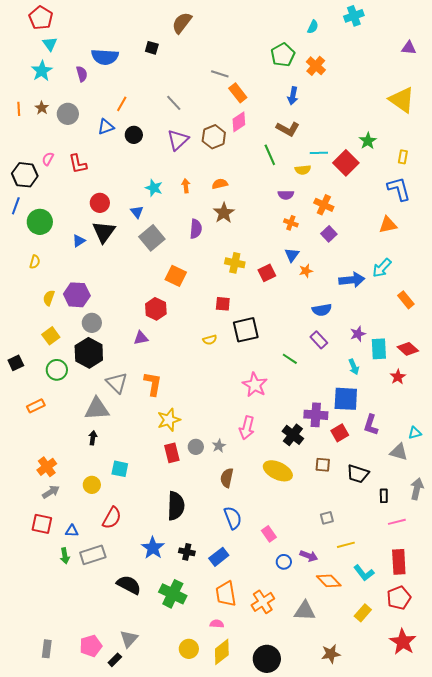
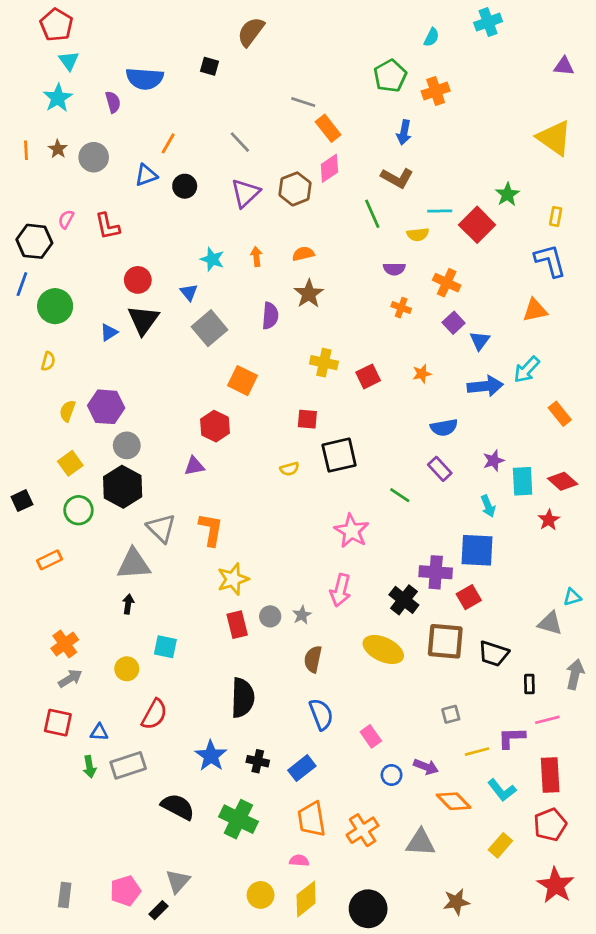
orange cross: (316, 66) -> (436, 91), turned 30
blue triangle: (292, 255) -> (480, 341), moved
purple L-shape: (371, 425) -> (511, 738), moved, turned 70
brown square: (323, 465) -> (445, 641), size x1.8

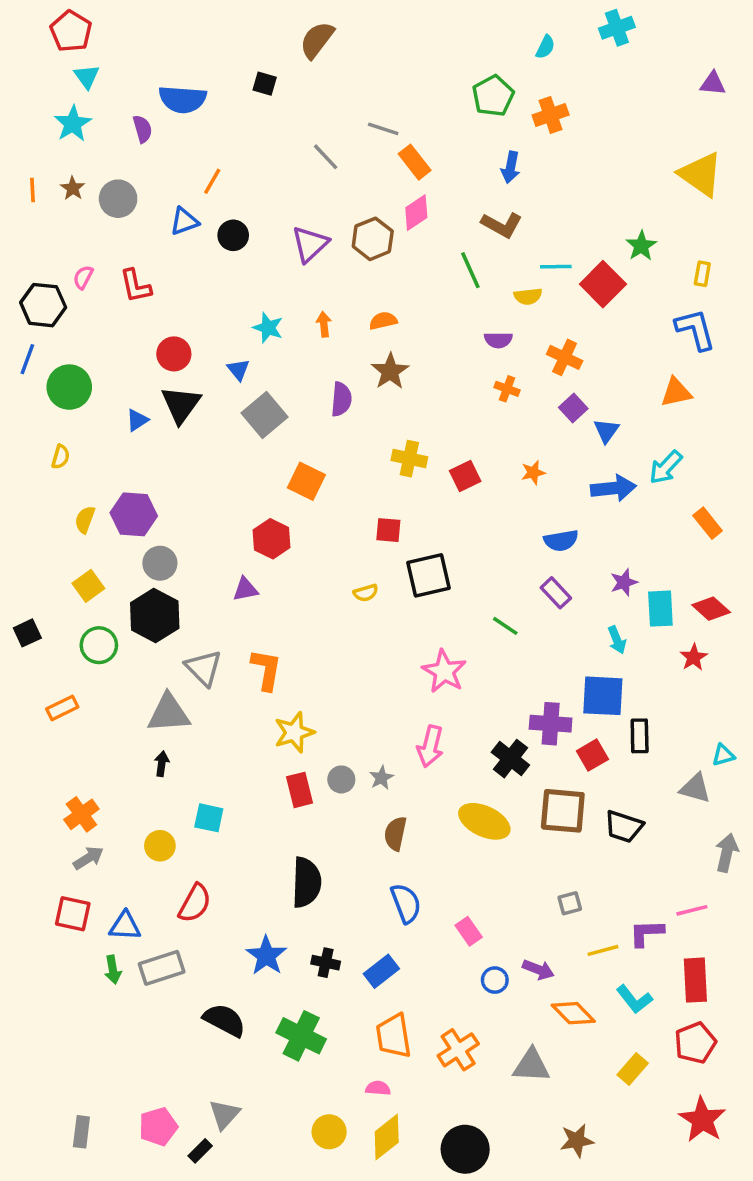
gray line: (240, 142) -> (326, 157), moved
black rectangle: (529, 684) -> (640, 736), moved, size x1.4
blue triangle: (99, 732) -> (125, 926), size x1.4

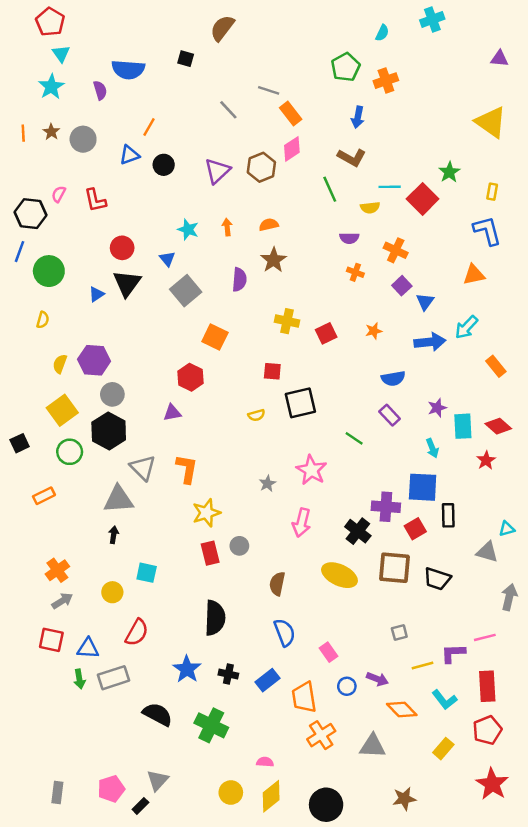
yellow square: (88, 586) -> (62, 410), size x1.4
gray star: (381, 778) -> (267, 484), moved
orange trapezoid: (394, 1036) -> (304, 697), moved

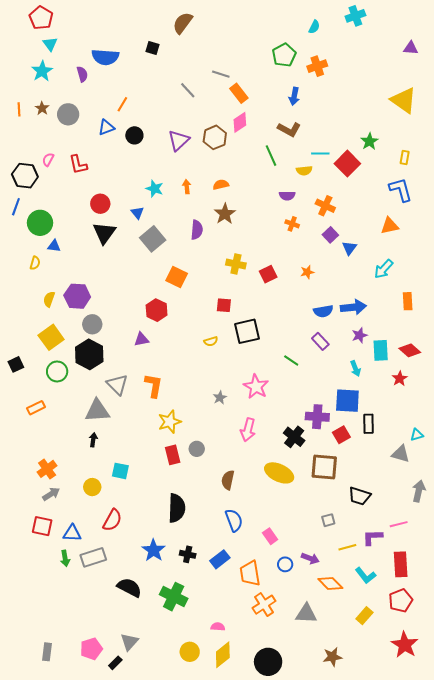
blue triangle: (96, 294) -> (54, 246), moved, turned 40
blue arrow: (430, 342) -> (353, 307), moved
orange rectangle: (496, 366) -> (408, 301), turned 36
black trapezoid: (437, 579) -> (359, 496), moved

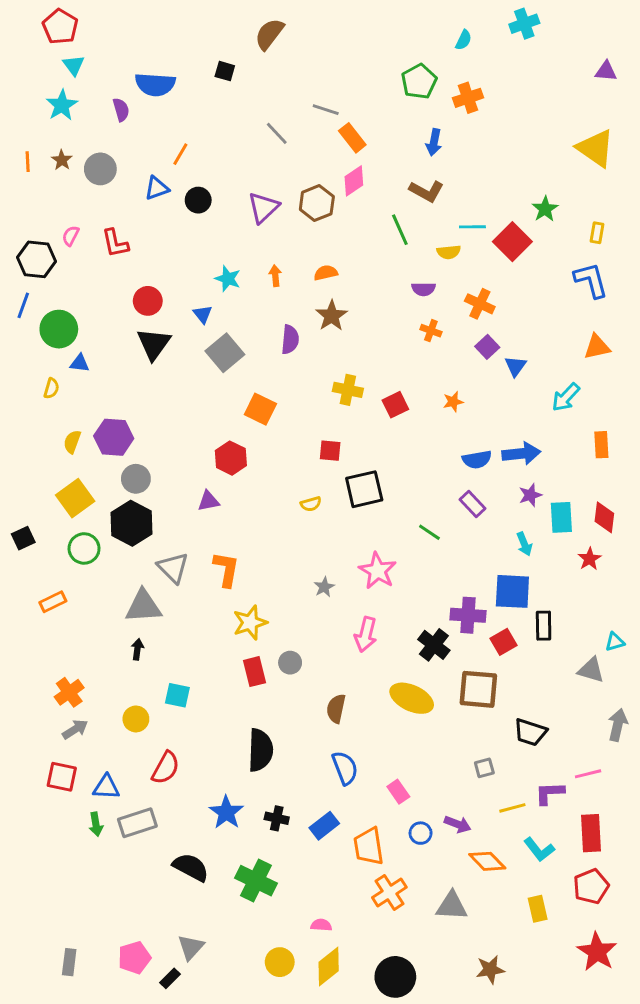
orange triangle: (390, 226) -> (597, 347), moved
red diamond: (410, 350) -> (604, 517), turned 55
yellow rectangle: (364, 616) -> (538, 909), turned -54

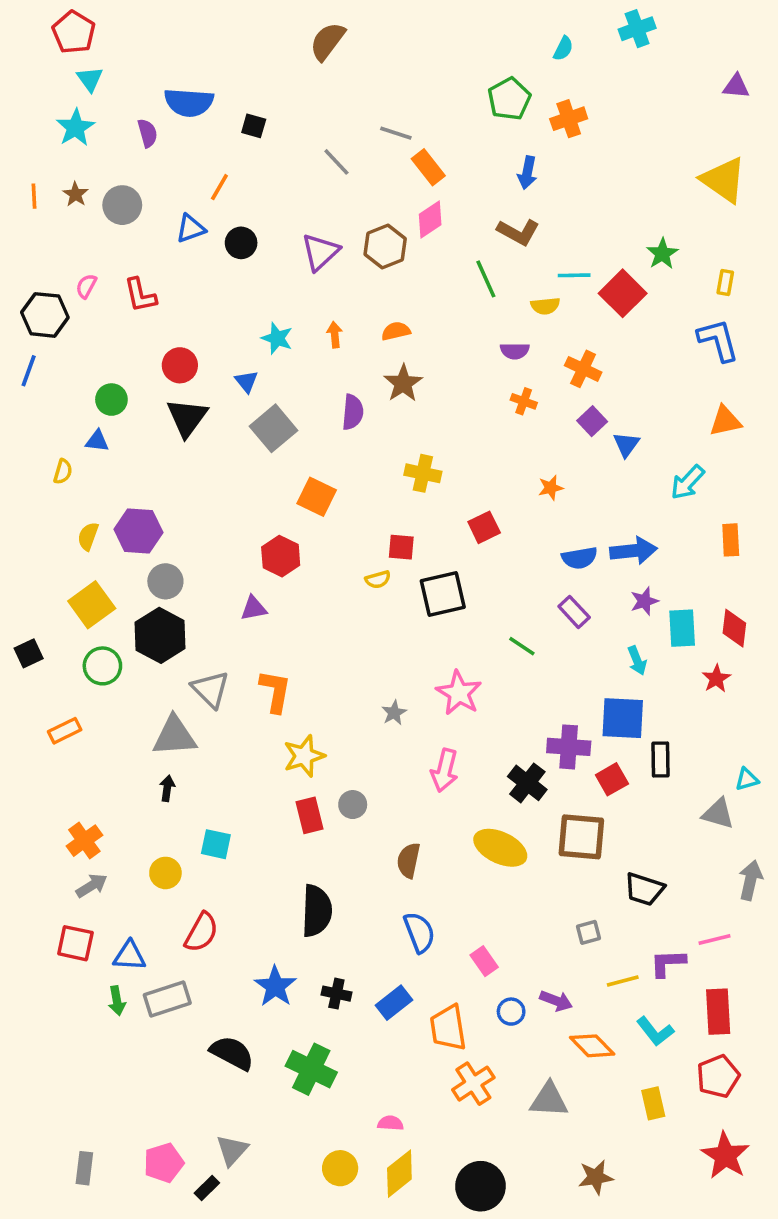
black square: (225, 71) -> (254, 126), moved
green circle: (59, 329) -> (111, 400), moved, size x0.7
red square: (395, 405) -> (484, 527), moved
yellow semicircle: (311, 504) -> (378, 580), moved

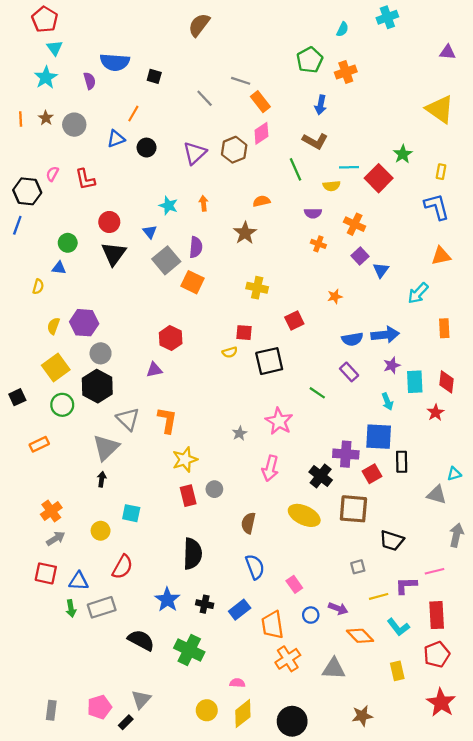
orange semicircle: (396, 331) -> (261, 201), moved
purple semicircle: (353, 412) -> (196, 247), moved
orange square: (317, 497) -> (193, 282), moved
gray triangle: (174, 736) -> (106, 448), turned -40

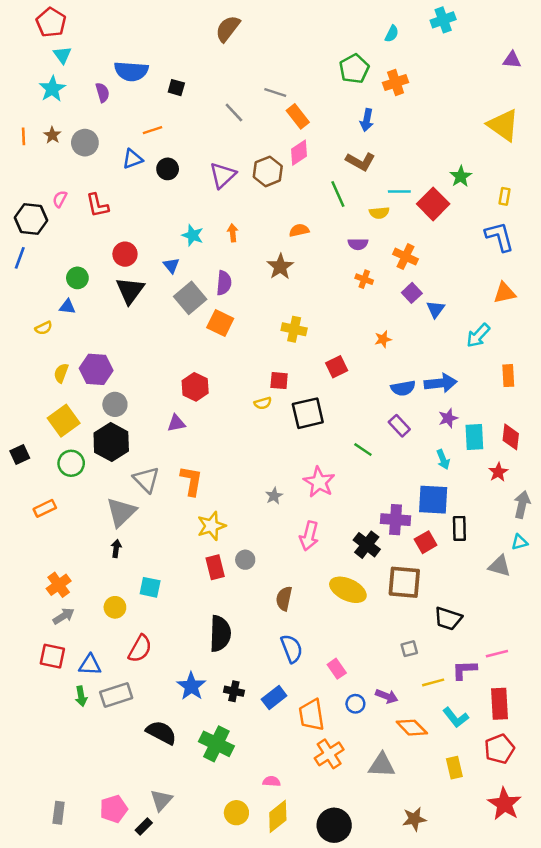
orange line: (133, 114) -> (153, 130), turned 42
yellow semicircle: (38, 287) -> (44, 328), turned 48
gray arrow: (456, 535) -> (522, 505), moved

